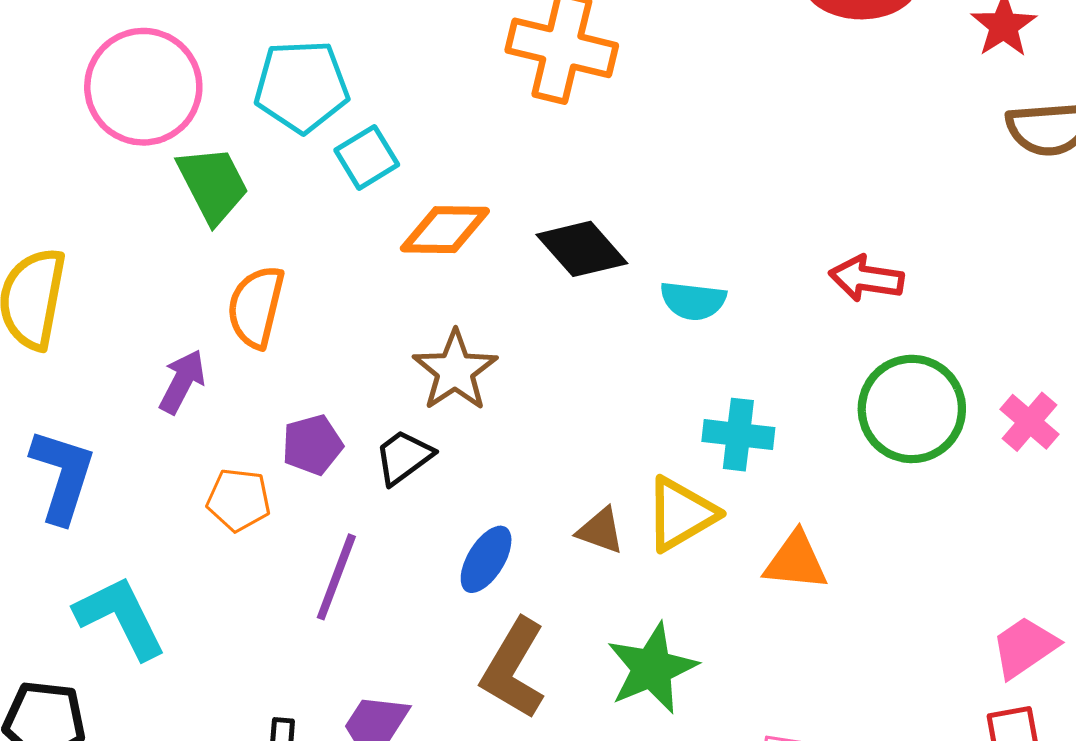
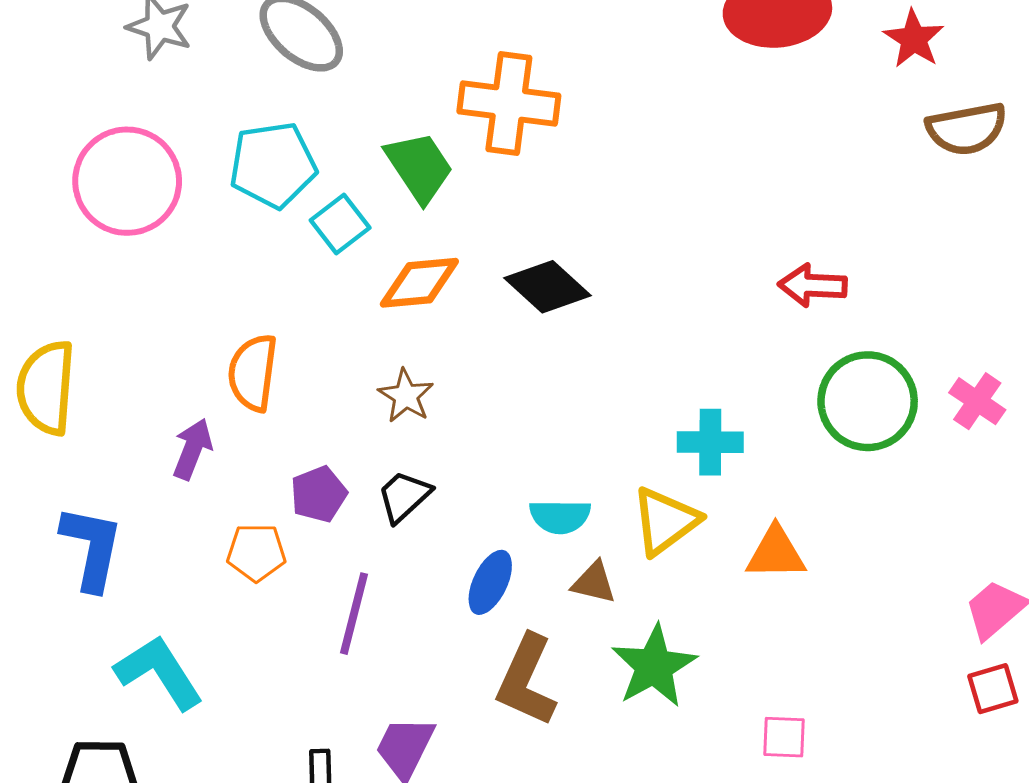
green trapezoid: (213, 185) -> (419, 167), moved
cyan semicircle: (693, 301) -> (560, 516), moved
brown star: (455, 371) -> (406, 396), moved, size x0.7
brown triangle: (600, 531) -> (594, 583), moved

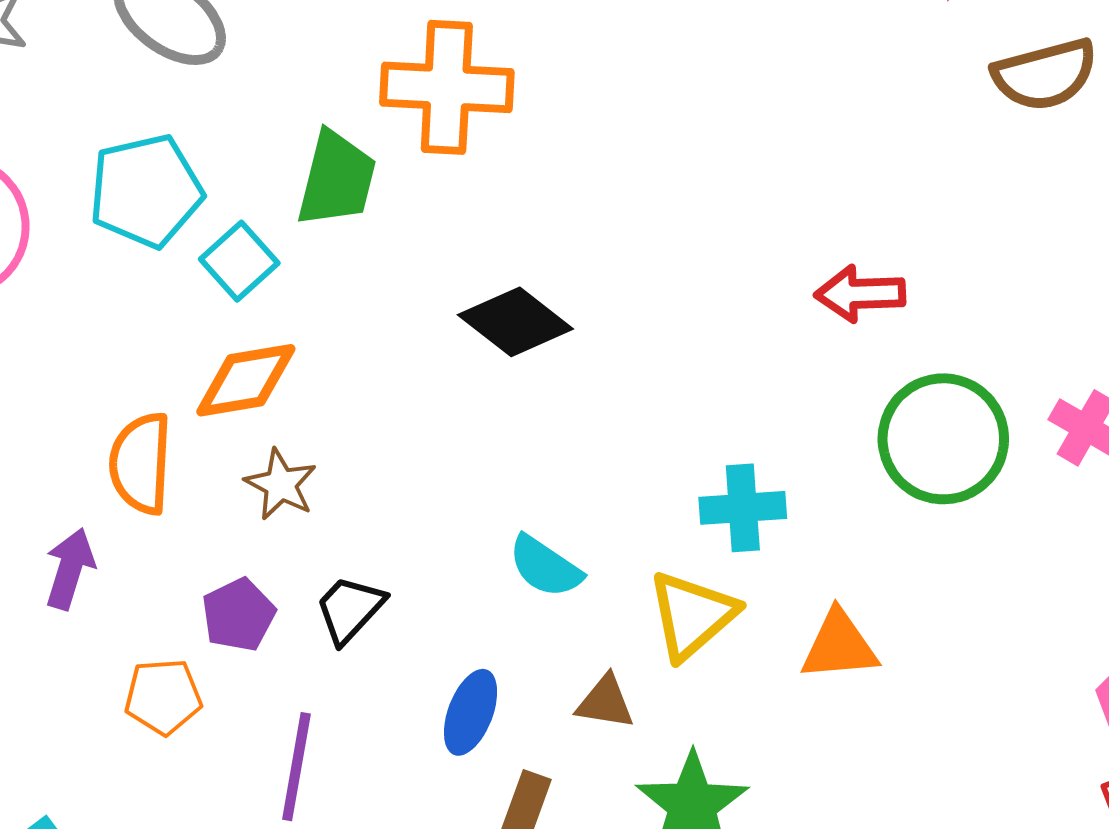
green trapezoid: (419, 167) -> (337, 179), turned 52
orange diamond: (419, 283) -> (246, 380), moved
brown star: (406, 396) -> (281, 484), moved
cyan semicircle: (560, 516) -> (545, 567), moved, turned 38

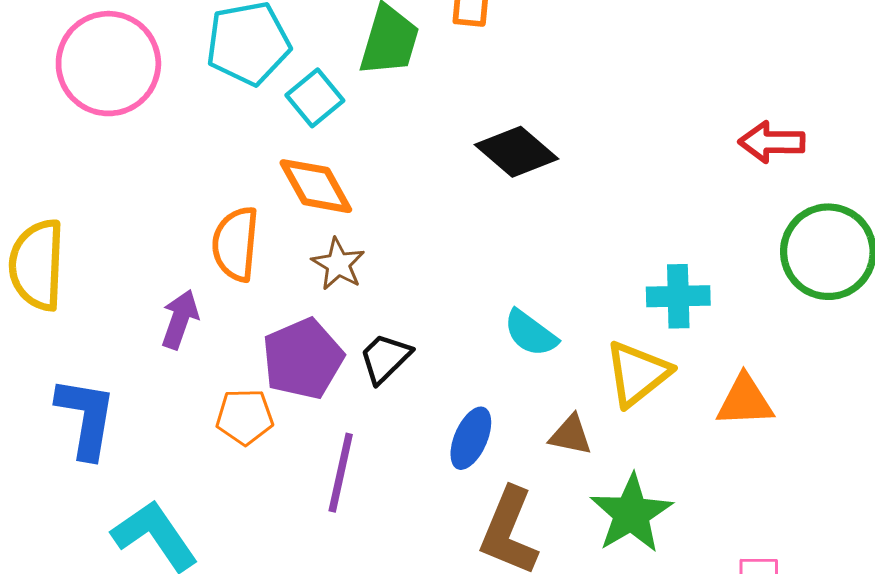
orange diamond: (246, 380) -> (316, 186), turned 68
purple pentagon: (238, 615) -> (303, 359), size x1.5

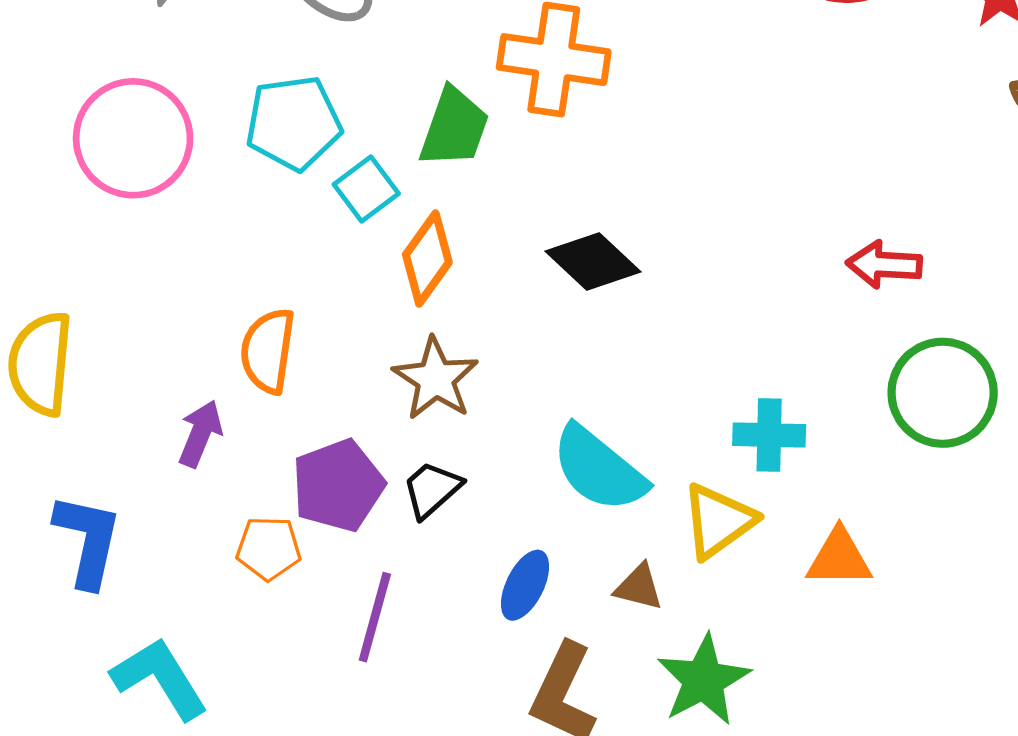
orange diamond: (316, 186) -> (427, 258), moved, turned 62
brown star: (338, 264) -> (436, 379), moved, size x1.4
cyan semicircle: (531, 333) -> (599, 469), size x1.6

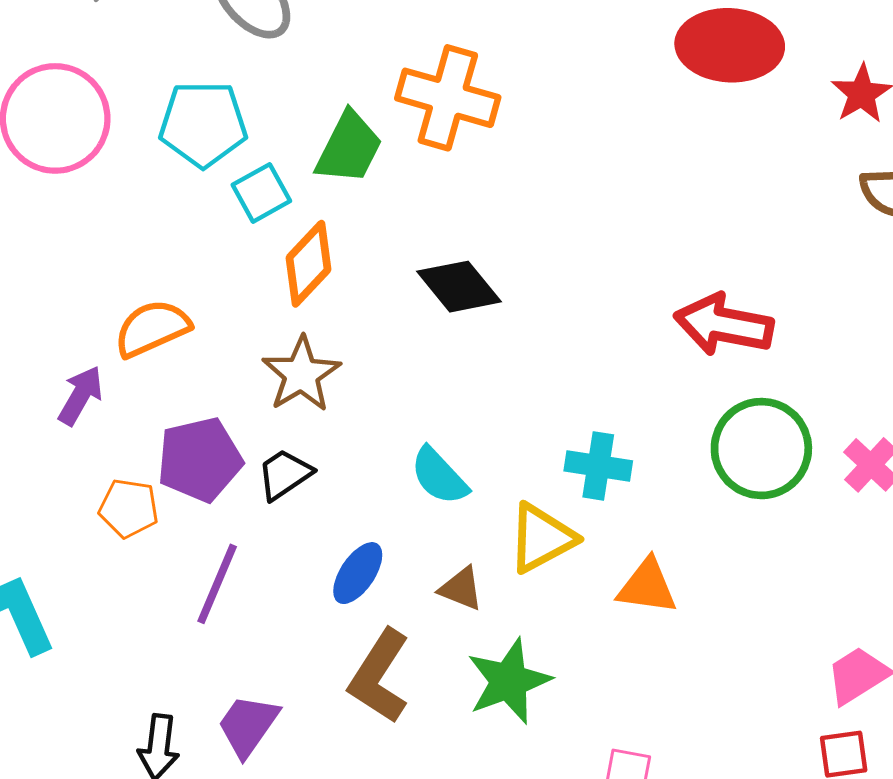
red arrow: (884, 265) -> (724, 325), size x1.4
orange semicircle: (268, 351) -> (152, 328), turned 50
cyan semicircle: (599, 469) -> (439, 476), size x0.7

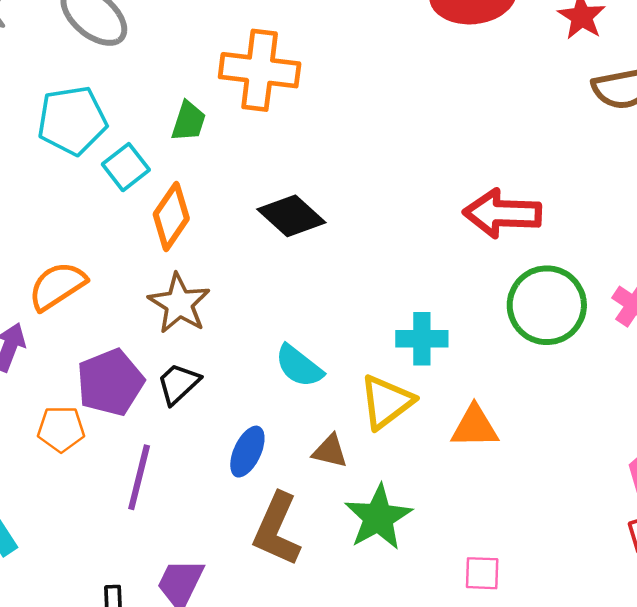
green trapezoid: (349, 148) -> (189, 121), size x0.7

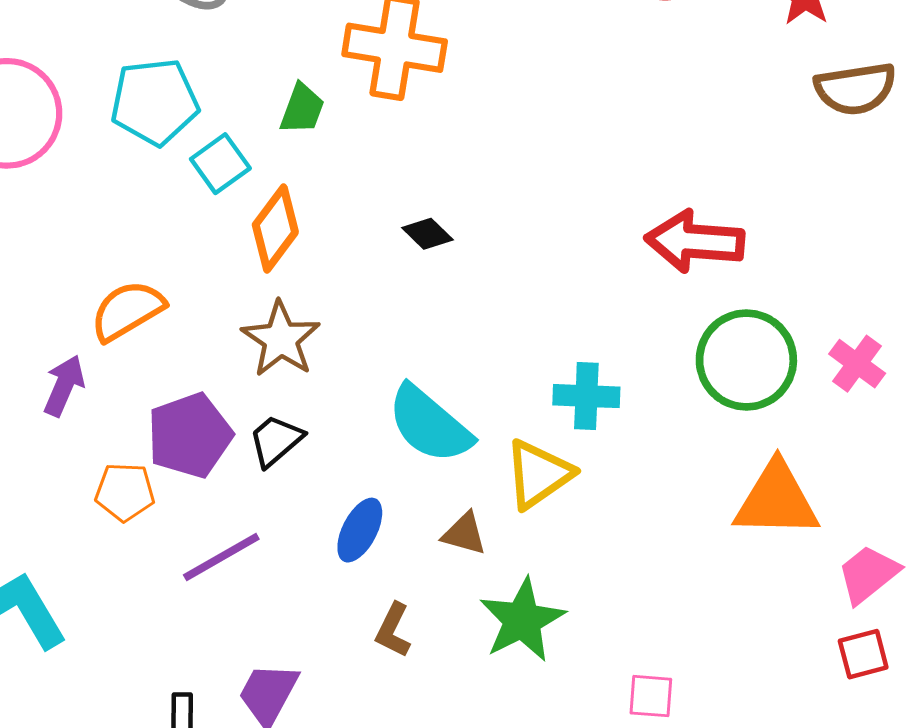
black diamond: (291, 216) -> (427, 234), size x0.6
cyan semicircle: (299, 366) -> (429, 424), size x1.4
orange triangle: (475, 427) -> (776, 500), moved, size x1.4
purple line: (139, 477) -> (221, 557), turned 44
brown L-shape: (277, 529) -> (393, 630), size x0.6

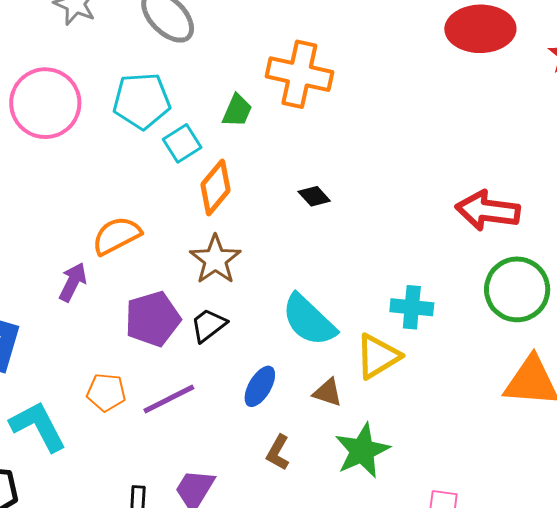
orange pentagon: (125, 492) -> (106, 392), moved

